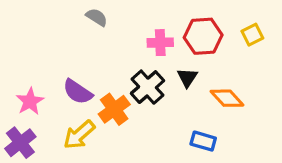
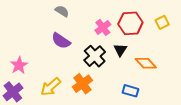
pink cross: (160, 43) -> (103, 27), turned -35
purple semicircle: (78, 92) -> (61, 41), moved
orange cross: (114, 109) -> (82, 84), moved

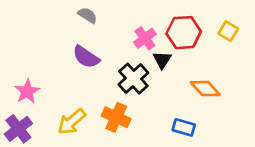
yellow square: (162, 22) -> (228, 31), turned -32
black triangle: (120, 50) -> (162, 60), moved
orange cross: (82, 84) -> (116, 117), turned -30

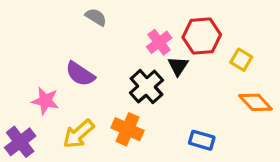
yellow square: (228, 31) -> (241, 60), moved
purple semicircle: (86, 57) -> (80, 74), moved
orange diamond: (205, 89) -> (255, 102), moved
pink star: (27, 91) -> (45, 101), moved, turned -30

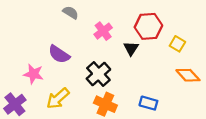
pink cross: (159, 42) -> (103, 31), moved
black cross: (146, 87) -> (98, 74), moved
orange cross: (128, 129) -> (105, 104), moved

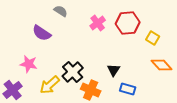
pink cross: (103, 31) -> (98, 23), moved
black triangle: (131, 48) -> (114, 70), moved
purple semicircle: (59, 54) -> (42, 33), moved
black cross: (98, 74) -> (73, 72), moved

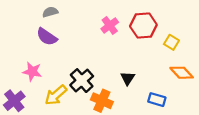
gray semicircle: (61, 11) -> (50, 12), moved, turned -48
blue rectangle: (128, 89) -> (157, 100), moved

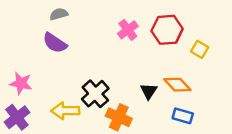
pink star: (32, 72) -> (21, 83), moved
orange diamond: (182, 73) -> (177, 85), moved
yellow arrow: (56, 95) -> (65, 111), turned 40

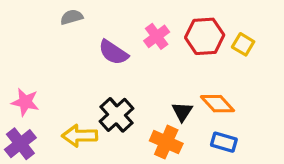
purple semicircle: (55, 43) -> (113, 52), moved
yellow square: (200, 49) -> (243, 44), moved
orange cross: (119, 117) -> (166, 142), moved

